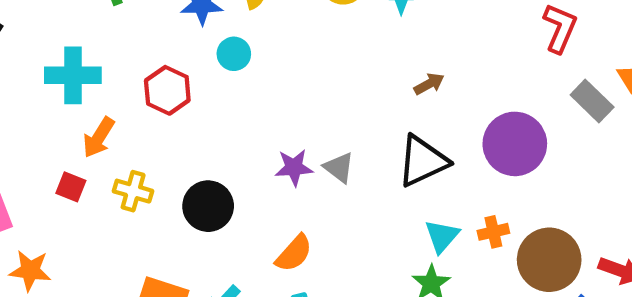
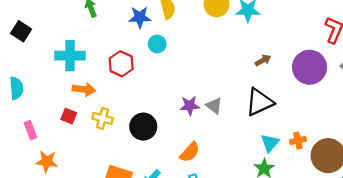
orange arrow: (99, 137) -> (84, 89), turned -115
purple circle: (515, 144) -> (310, 67), moved

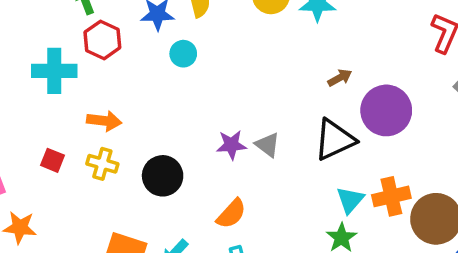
red hexagon: (121, 64) -> (102, 40), moved
purple circle: (310, 67) -> (386, 110), moved
orange arrow: (84, 89) -> (104, 121), moved
orange cross: (298, 141) -> (391, 196), size x1.5

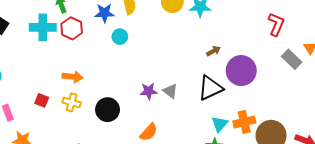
cyan cross: (54, 71) -> (43, 27), moved

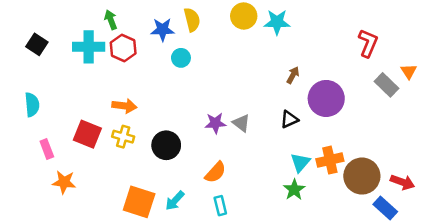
brown arrow: (213, 51) -> (293, 75), turned -32
black triangle: (210, 88) -> (289, 119), size x0.6
red square: (42, 100) -> (87, 134), size x1.6

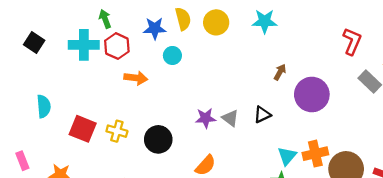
yellow circle: (244, 16) -> (216, 22), moved
cyan semicircle: (32, 105) -> (44, 106), moved
orange arrow: (124, 106) -> (136, 78), moved
black triangle: (289, 119) -> (262, 115), moved
pink rectangle: (47, 149) -> (22, 161), moved

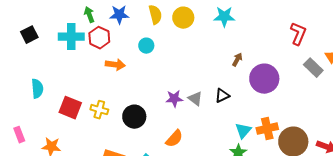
blue star: (155, 28) -> (119, 15), moved
black square: (34, 43) -> (29, 35), turned 30

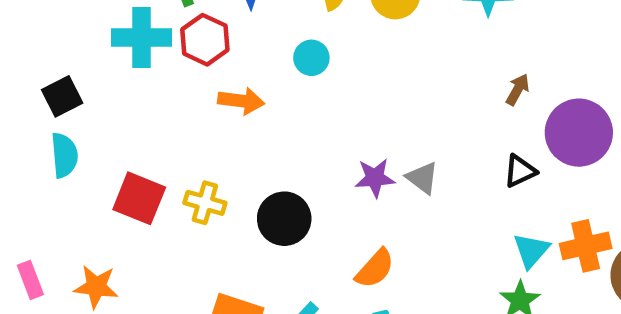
black square: (29, 35) -> (62, 96), moved
black triangle: (222, 96) -> (520, 171), moved
pink rectangle: (19, 135) -> (30, 280), moved

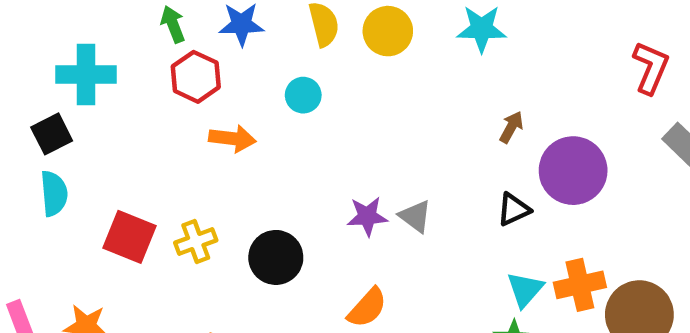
cyan cross: (141, 37) -> (86, 75), moved
yellow cross: (205, 203) -> (196, 241), turned -36

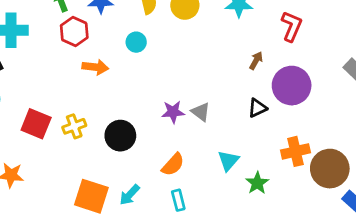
red L-shape: (651, 68) -> (292, 26), moved
cyan triangle: (525, 289) -> (228, 161), moved

